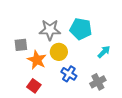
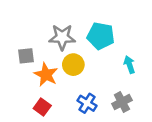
cyan arrow: (104, 52) -> (129, 65), turned -64
blue cross: (69, 74) -> (87, 103), moved

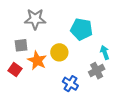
gray star: (62, 37) -> (35, 19), moved
gray cross: (122, 102) -> (97, 71), moved
red square: (42, 107) -> (15, 70), moved

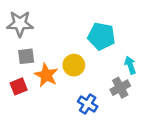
gray star: (35, 19) -> (20, 24), moved
red square: (15, 70) -> (19, 86), turned 32

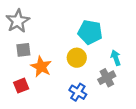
gray star: (20, 24) -> (18, 21), turned -30
yellow circle: (74, 65) -> (77, 58), moved
red square: (19, 86) -> (21, 86), moved

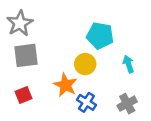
gray square: (23, 50) -> (26, 55), size x1.5
orange star: (41, 67) -> (65, 85), moved
gray cross: (107, 78) -> (127, 104), moved

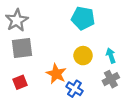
cyan pentagon: (100, 36) -> (83, 18), moved
yellow circle: (85, 64) -> (83, 56), moved
gray cross: (127, 104) -> (111, 79), moved

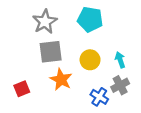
gray star: (17, 20) -> (45, 22), moved
gray square: (22, 48) -> (51, 52), moved
blue cross: (74, 89) -> (99, 97), moved

